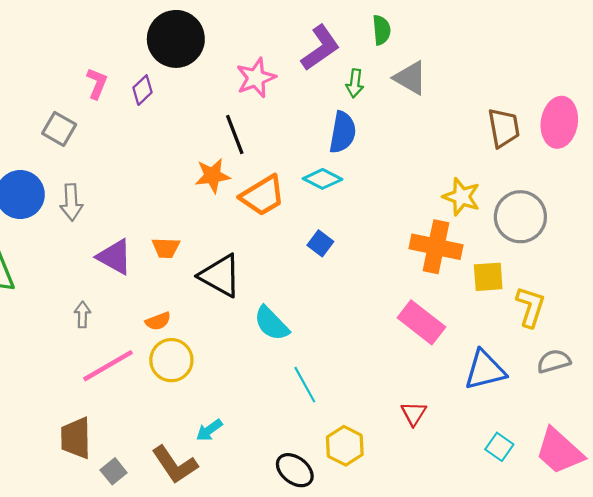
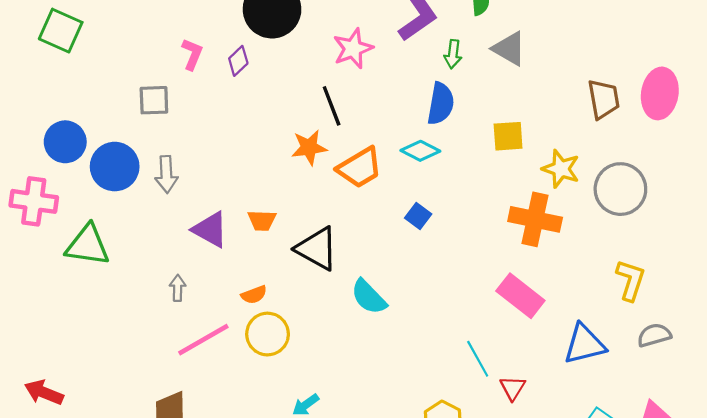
gray square: (59, 129) -> (154, 100), turned -32
yellow square: (488, 277) -> (508, 136), moved
cyan line: (305, 385) -> (478, 359), moved

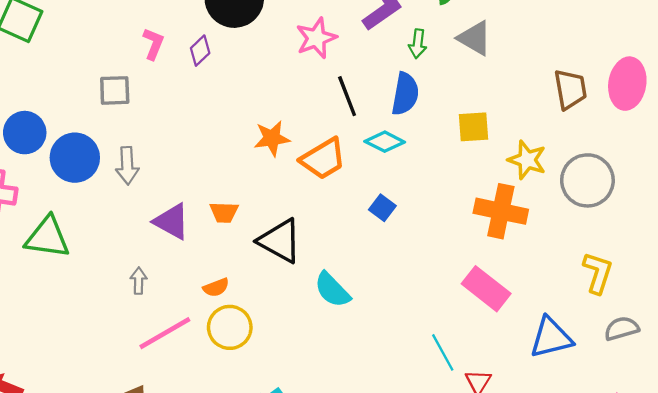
black line: (332, 106) -> (347, 96), moved

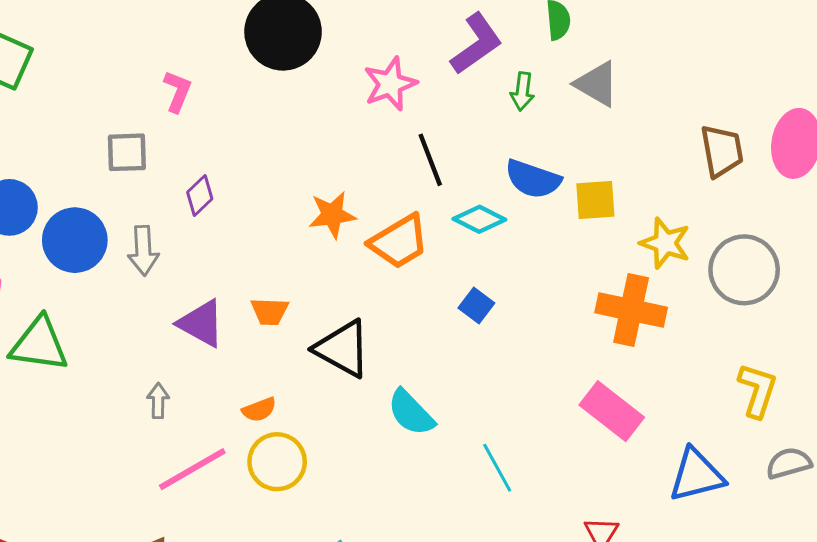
purple diamond: (200, 51) -> (200, 195), moved
blue semicircle: (405, 94) -> (533, 179), moved, turned 99
cyan line: (443, 352) -> (497, 468), moved

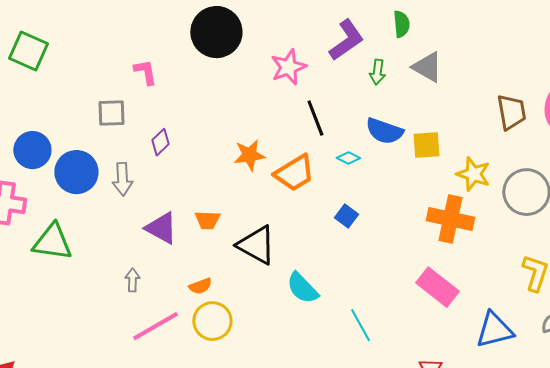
pink L-shape: (177, 91) -> (145, 72), turned -32
cyan diamond: (479, 219) -> (348, 158), size x0.7

